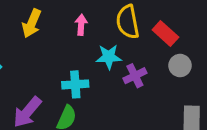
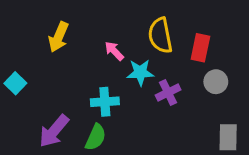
pink arrow: (81, 25) -> (114, 51), moved, turned -48
red rectangle: (165, 34) -> (200, 48), turned 60

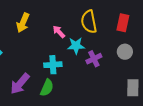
red rectangle: (200, 48) -> (123, 23), moved

